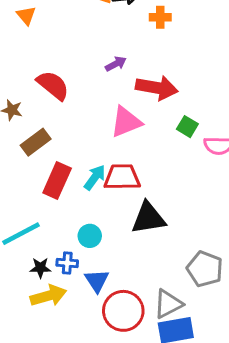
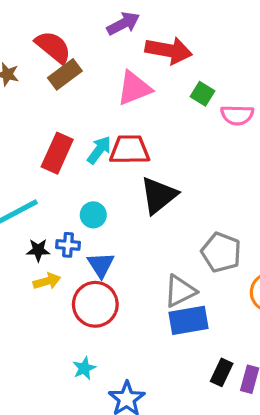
purple arrow: (116, 64) -> (123, 24), size x1.4
brown rectangle: (36, 142) -> (65, 74), moved
black triangle: (148, 218) -> (159, 195), turned -30
yellow arrow: (48, 296) -> (47, 281), size x0.7
red circle: (123, 311) -> (95, 304), moved

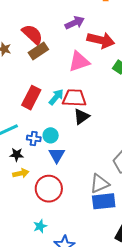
black triangle: (159, 195) -> (81, 116), moved, size x0.7
blue cross: (68, 245) -> (34, 138), moved
blue triangle: (101, 265) -> (57, 155), moved

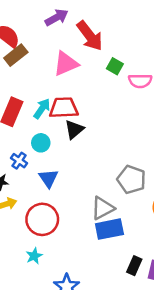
red arrow: (101, 40) -> (90, 36), turned 44
cyan circle: (51, 135) -> (41, 143), moved
blue cross: (34, 138) -> (19, 161), turned 32
cyan star: (40, 226) -> (34, 256), moved

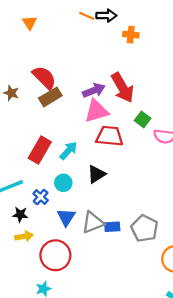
purple arrow: (57, 17) -> (94, 90), moved
red trapezoid: (64, 108) -> (110, 136), moved
gray triangle: (103, 208) -> (93, 222), moved
blue rectangle: (109, 229) -> (112, 227), moved, size x0.6

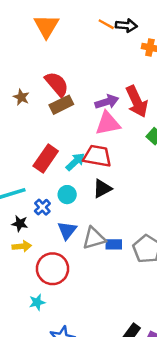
orange triangle: (30, 23) -> (46, 26), size x1.6
red trapezoid: (110, 136) -> (97, 156), moved

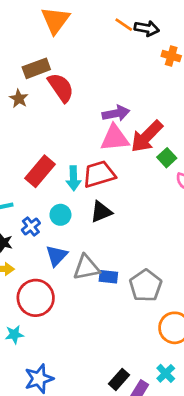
red arrow: (137, 101) -> (147, 136), moved, turned 64
brown rectangle: (61, 105) -> (36, 68), moved
red trapezoid: (97, 156) -> (99, 174), turned -32
cyan arrow: (75, 162) -> (73, 178), turned 126

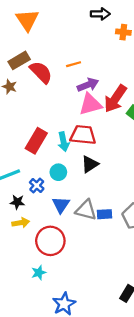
orange line: (124, 25) -> (74, 64), moved, turned -40
red trapezoid: (99, 174) -> (83, 135), turned 32
gray triangle: (86, 268) -> (86, 210), turned 35

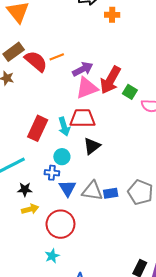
orange line: (74, 64) -> (57, 57), moved
blue cross: (37, 185) -> (52, 173), moved, turned -32

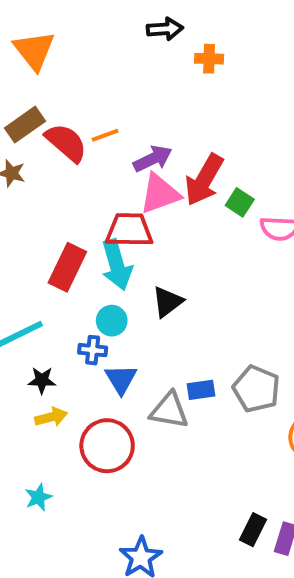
red trapezoid: (82, 118) -> (129, 230), moved
cyan arrow: (64, 127) -> (117, 265), size x1.4
gray triangle: (92, 191) -> (169, 410), moved
cyan star: (52, 256) -> (38, 497), moved

